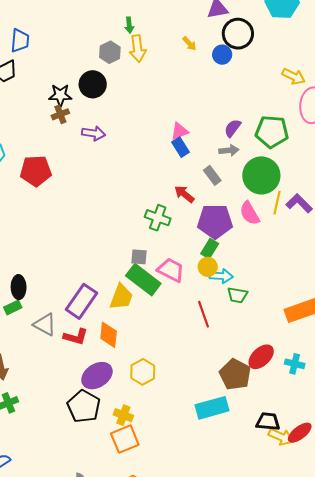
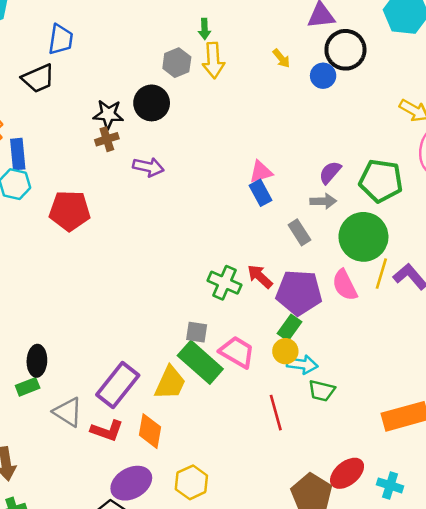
red arrow: (184, 194) -> (260, 276), moved

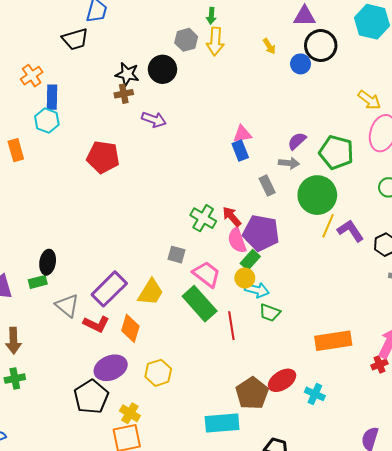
red pentagon: (70, 211) -> (103, 157), moved
pink semicircle: (345, 285) -> (237, 240), moved
green rectangle: (200, 362) -> (200, 304), moved

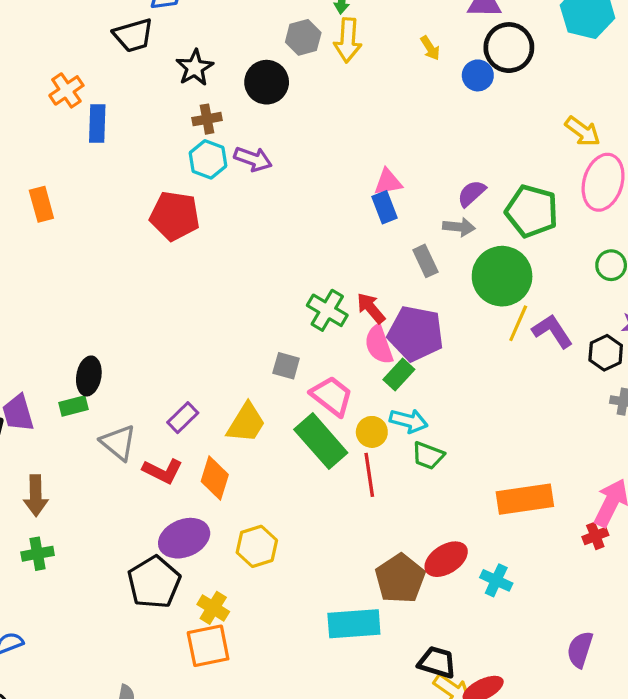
black star: (127, 74) -> (195, 68), moved, turned 30
cyan hexagon: (47, 121) -> (208, 159), moved
yellow circle: (245, 278) -> (372, 432), moved
purple rectangle: (109, 289) -> (183, 418), size x0.6

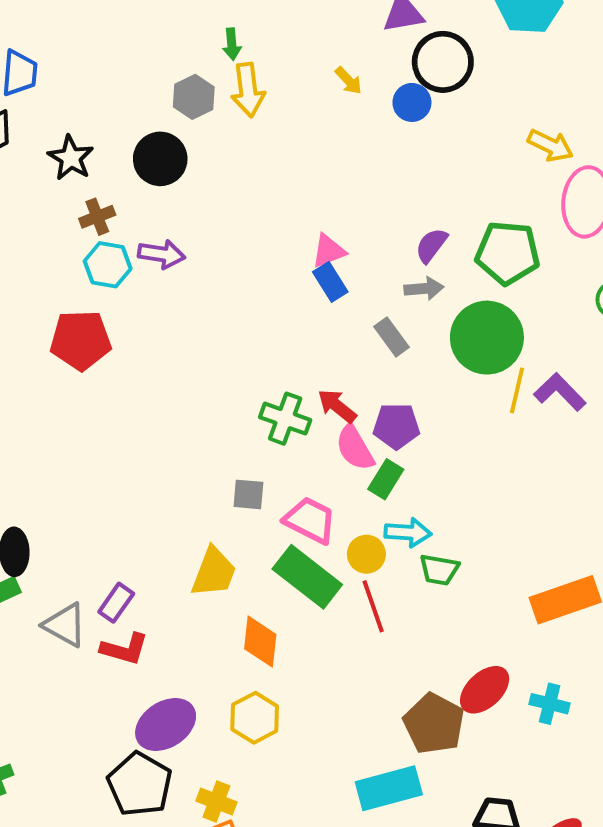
purple pentagon: (416, 333) -> (396, 426), size x0.7
purple rectangle: (183, 418) -> (116, 603), moved
orange diamond: (215, 478) -> (260, 642), moved

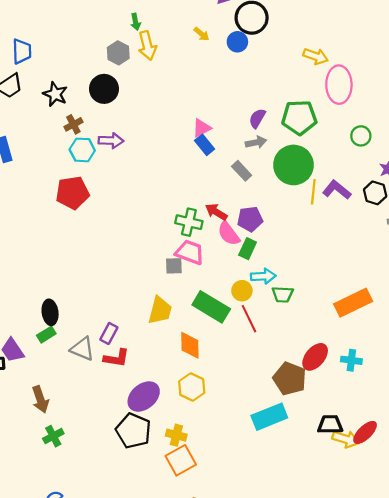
pink trapezoid: (310, 520) -> (190, 252), moved

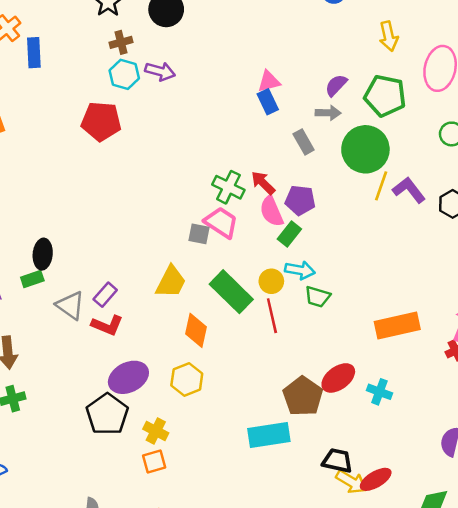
yellow arrow: (316, 56) -> (389, 36), moved, turned 45
orange square: (181, 460) -> (154, 461), size x0.7

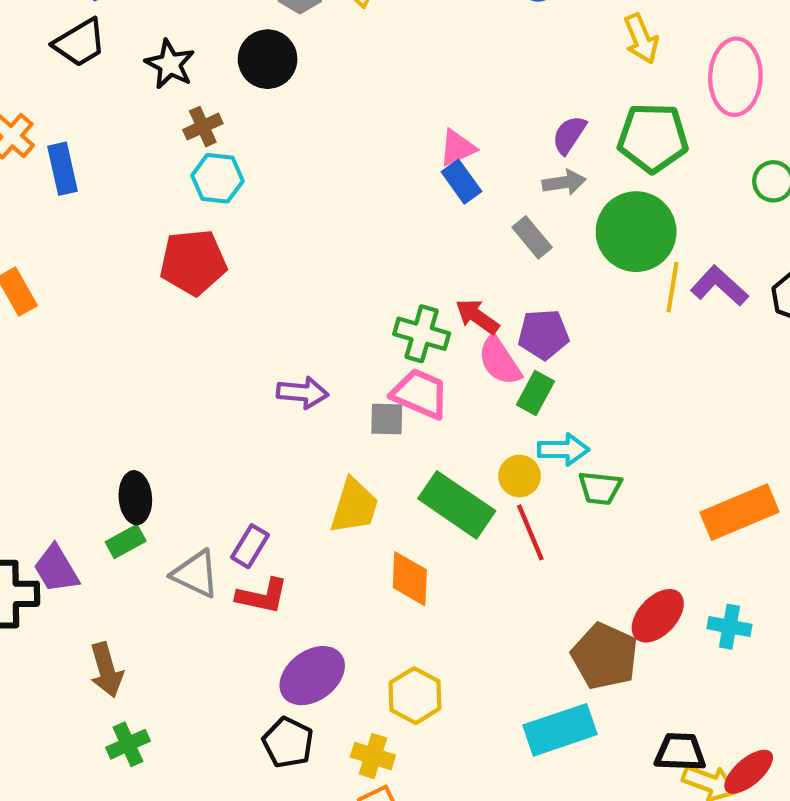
purple arrow: (160, 71) -> (302, 393), moved
yellow hexagon: (187, 379) -> (415, 696), moved
black pentagon: (107, 414) -> (288, 743), size x0.7

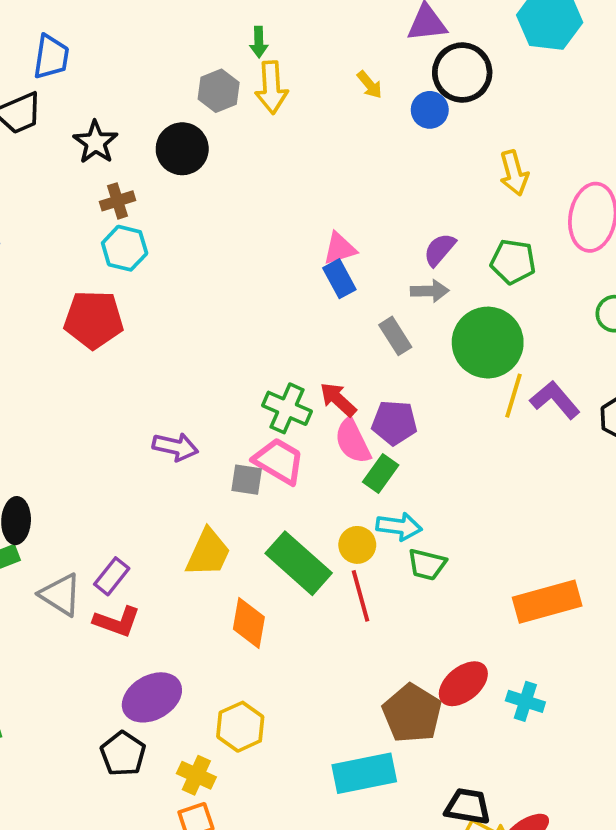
green pentagon: (653, 138) -> (513, 262), size x0.7

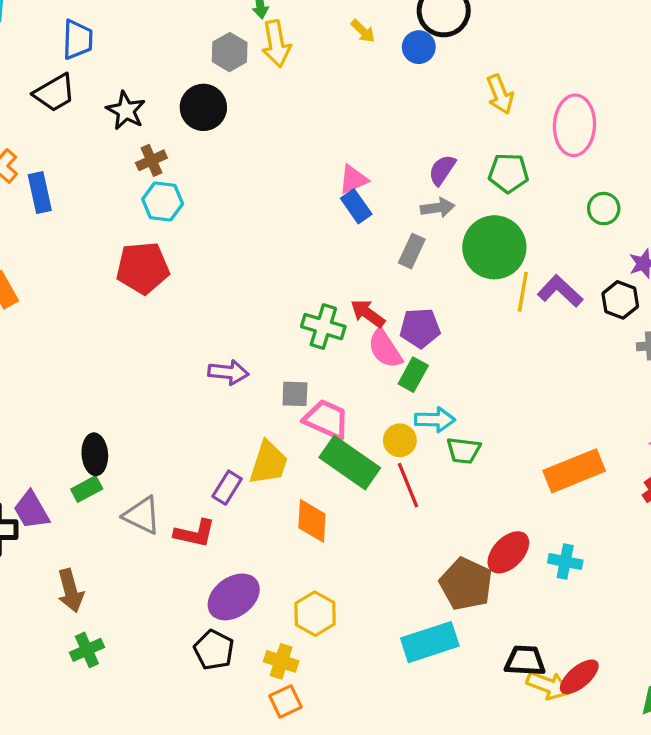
gray rectangle: (395, 336) -> (412, 251), turned 64
pink trapezoid: (279, 461) -> (326, 419), moved
purple rectangle: (112, 576) -> (227, 488), moved

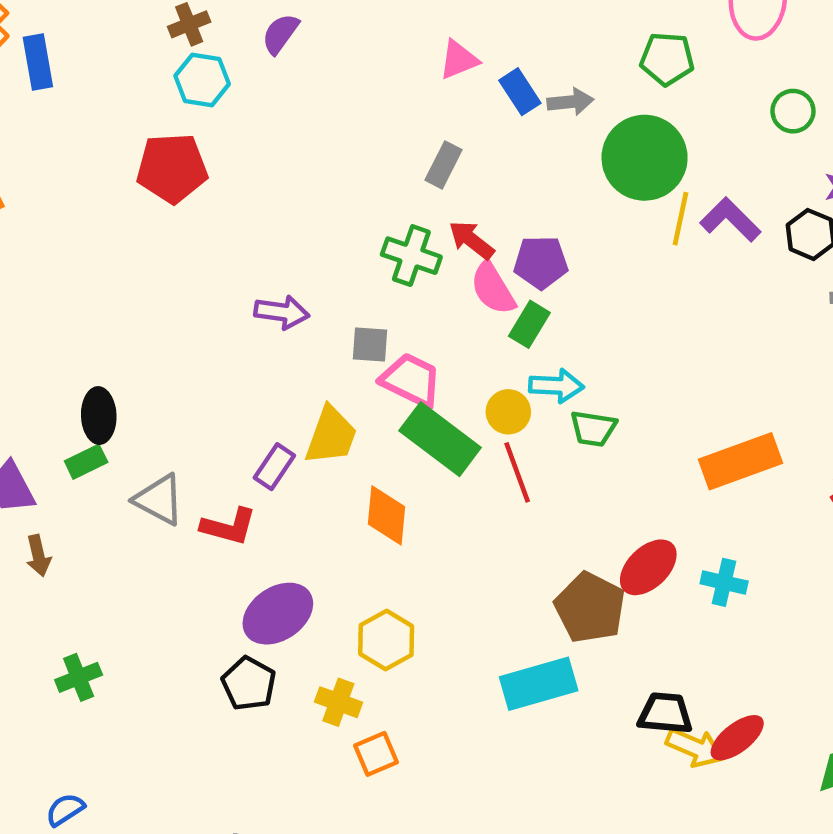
purple semicircle: (442, 170) -> (280, 34), moved
blue rectangle: (356, 206) -> (520, 92), moved
gray rectangle: (412, 251) -> (444, 165), moved
brown arrow: (70, 591) -> (38, 556), moved, size x0.7
orange square: (285, 701) -> (376, 754), moved

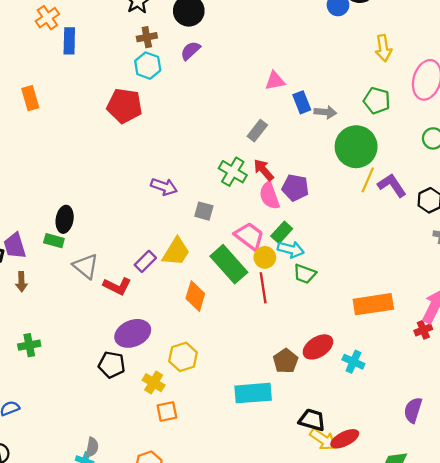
green rectangle: (529, 324) -> (282, 232), moved
pink trapezoid: (411, 380) -> (249, 236), moved
green rectangle: (86, 462) -> (54, 241), turned 30
brown pentagon: (590, 608) -> (286, 361), size x0.7
black pentagon: (249, 684) -> (112, 365), turned -30

